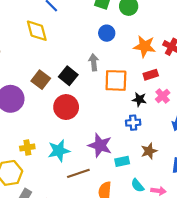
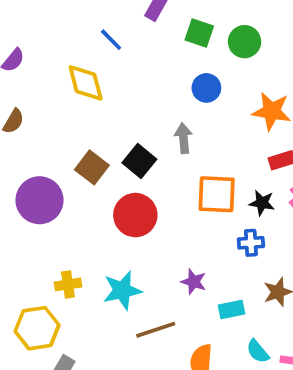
orange square: (116, 80) -> (217, 194), moved
purple star: (100, 145) -> (194, 282), size x0.6

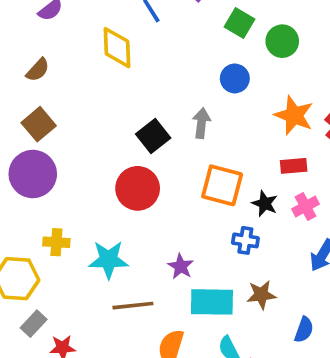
brown square: (92, 167) -> (39, 124), moved
purple circle: (40, 200) -> (33, 174), moved
cyan rectangle: (231, 309) -> (212, 302), size x1.6

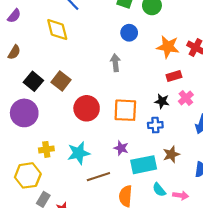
brown square: (39, 124) -> (61, 81), moved
black square: (153, 136) -> (33, 81), moved
orange square: (222, 185) -> (125, 110), moved

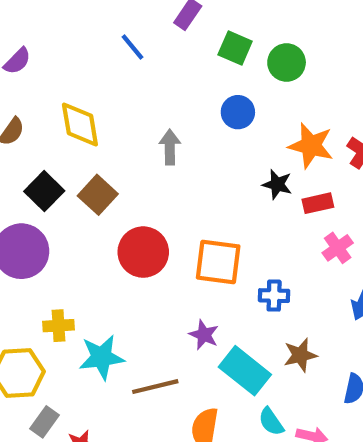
yellow diamond: (57, 30) -> (80, 124), moved
gray arrow: (115, 63) -> (170, 147), moved
black star: (162, 101) -> (277, 184), moved
cyan star: (79, 153) -> (102, 357), moved
cyan rectangle: (144, 165) -> (245, 371), turned 45

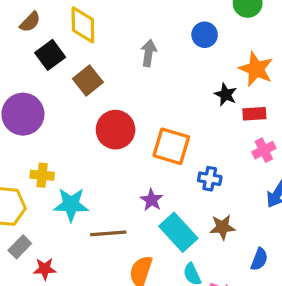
black square: (44, 191) -> (50, 55), moved

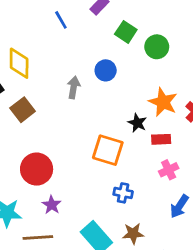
blue circle: (205, 35) -> (106, 70), moved
red circle: (116, 130) -> (37, 169), moved
orange square: (171, 146) -> (108, 150), moved
purple star: (152, 200) -> (52, 205), moved

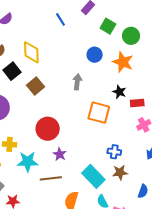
gray arrow: (74, 87) -> (77, 82), moved
orange star: (163, 102) -> (123, 62), moved
blue cross: (123, 193) -> (114, 152), moved

